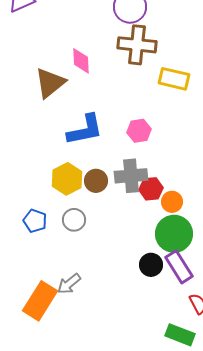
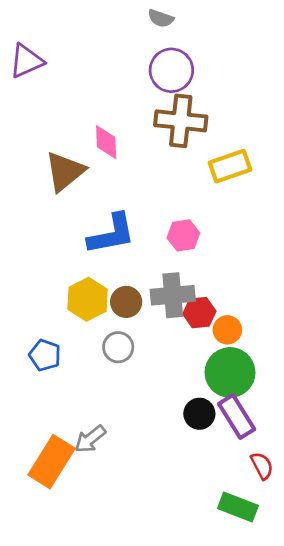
yellow rectangle: (174, 79) -> (230, 166), turned -32
gray circle: (74, 220) -> (118, 347), moved

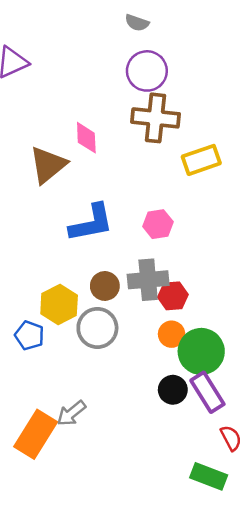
yellow hexagon: (88, 299) -> (59, 305), moved
orange circle: (227, 330) -> (172, 334), moved
gray circle: (118, 347) -> (97, 328), size x1.4

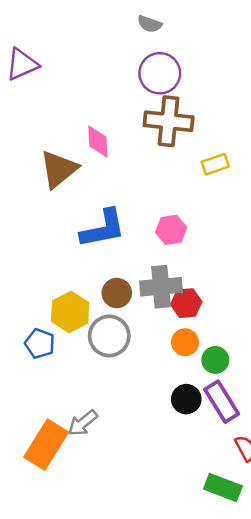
yellow rectangle: (201, 160) -> (215, 164), size x0.7
green circle: (201, 351) -> (215, 360), size x0.6

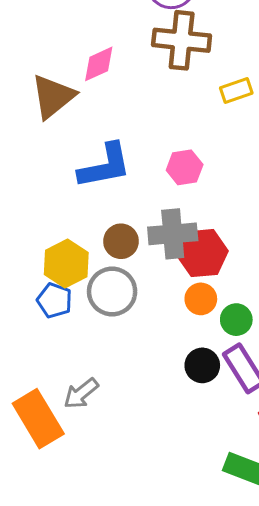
pink diamond: (98, 141) -> (99, 64), turned 68
red hexagon: (186, 303) -> (202, 253), size x1.4
blue pentagon: (40, 344) -> (54, 300), moved
orange rectangle: (46, 445) -> (38, 419), turned -63

